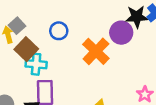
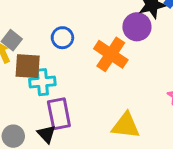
brown square: (26, 49) -> (28, 66), turned -30

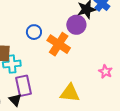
blue circle: (62, 38) -> (34, 32), moved

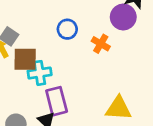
orange cross: (59, 44) -> (101, 44), size x0.6

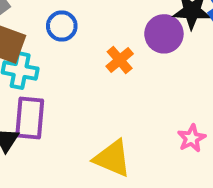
blue circle: (67, 29) -> (62, 26), moved

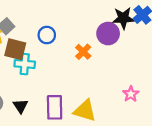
purple rectangle: (30, 118) -> (55, 107), moved

